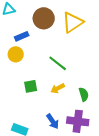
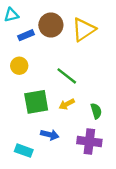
blue rectangle: (22, 36) -> (26, 35), moved
green square: (31, 86) -> (36, 102), size x1.6
blue arrow: (53, 121) -> (50, 135), moved, turned -42

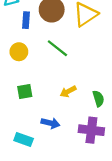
blue rectangle: (26, 35) -> (26, 20), turned -63
green line: (67, 76) -> (57, 48), moved
green square: (36, 102) -> (25, 92), moved, size x0.6

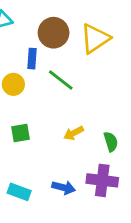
blue rectangle: (26, 20) -> (32, 59), moved
blue arrow: (50, 123) -> (64, 188), moved

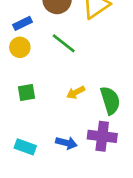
blue rectangle: (32, 59) -> (23, 23), moved, turned 60
green semicircle: (111, 142) -> (110, 100), size x1.5

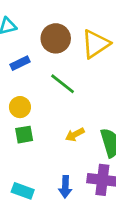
yellow circle: (20, 47) -> (20, 107), moved
blue arrow: (66, 143) -> (65, 187), turned 78

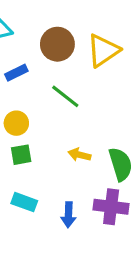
yellow arrow: (75, 135) -> (80, 155), turned 42
cyan rectangle: (23, 191) -> (24, 202), moved

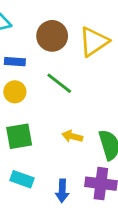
blue rectangle: (16, 73) -> (15, 62), turned 30
yellow circle: (16, 123) -> (15, 92), moved
green square: (21, 155) -> (19, 136), size x1.4

